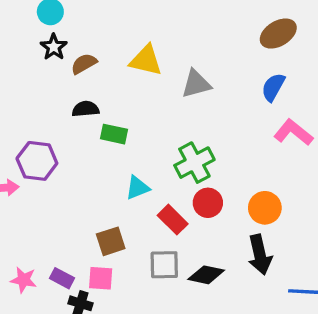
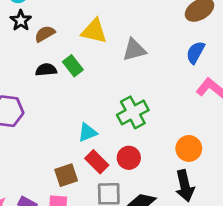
green rectangle: (114, 134) -> (73, 66), moved, turned 40
red circle: (208, 203) -> (129, 158), moved
red rectangle: (173, 220) -> (97, 162), moved

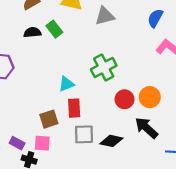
red circle: (129, 158) -> (125, 99), moved
red rectangle: (97, 162) -> (74, 108), turned 42
black arrow: (185, 186) -> (146, 128), turned 145

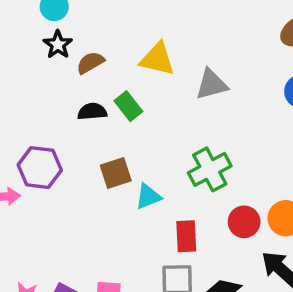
red rectangle: (74, 108) -> (186, 236), moved
brown square: (49, 119) -> (116, 173), moved

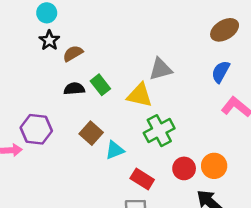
yellow triangle: (157, 59) -> (140, 95), moved
brown square: (116, 173) -> (91, 133), turned -30
red rectangle: (186, 236) -> (142, 179), turned -55

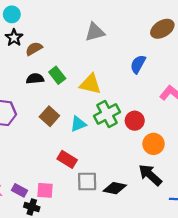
gray triangle: (160, 69) -> (95, 32), moved
blue semicircle: (221, 72) -> (138, 64), moved
cyan triangle: (115, 150) -> (78, 124), moved
red circle: (184, 168) -> (135, 121), moved
red rectangle: (142, 179) -> (67, 159), moved

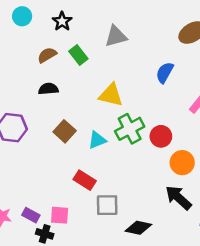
black star: (14, 38) -> (62, 21), moved
green rectangle: (57, 75) -> (78, 55), moved
black diamond: (115, 188) -> (138, 228), moved

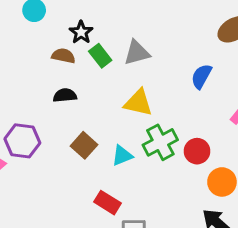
black star: (62, 21) -> (81, 32), moved
gray triangle: (116, 36) -> (137, 53), moved
brown semicircle: (47, 55) -> (63, 56), turned 42

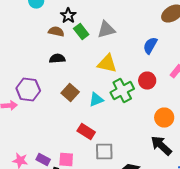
red circle: (197, 151) -> (147, 81), moved

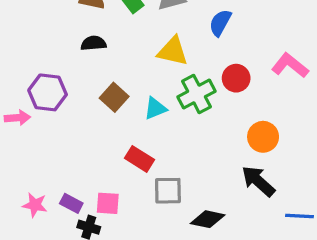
blue semicircle: (150, 46) -> (220, 23), moved

